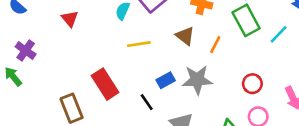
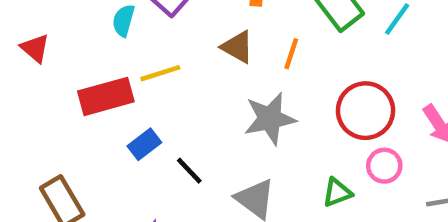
blue rectangle: (166, 80) -> (144, 144), moved
red rectangle: (105, 84) -> (106, 96), moved, turned -64
red circle: (252, 84) -> (366, 111), size x1.6

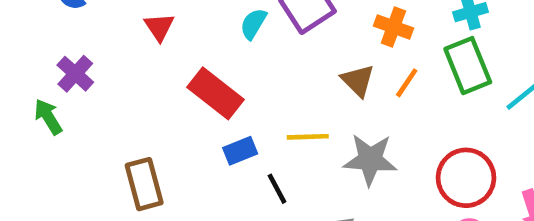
orange line: (291, 54) -> (407, 83), moved
yellow line: (160, 73) -> (308, 137), moved
red rectangle: (106, 96) -> (215, 93), turned 38

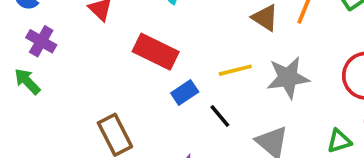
purple cross: (75, 74) -> (41, 41), moved
green arrow: (48, 117) -> (27, 81), moved

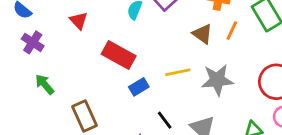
green arrow: (27, 81) -> (45, 84), moved
black line: (220, 116) -> (165, 120), moved

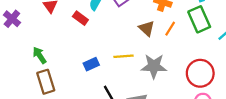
red rectangle: (119, 55) -> (80, 18), moved, size x0.6
green arrow: (45, 84) -> (40, 55), moved

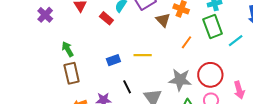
brown triangle: (147, 28) -> (163, 20), moved
orange line: (170, 29) -> (187, 42), moved
gray star: (154, 66) -> (180, 80), moved

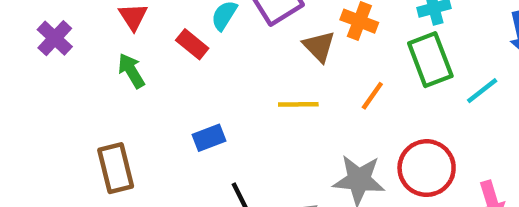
green arrow: (68, 49) -> (131, 71), moved
yellow line: (143, 55) -> (298, 104), moved

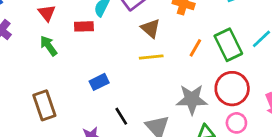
red rectangle: (192, 44) -> (84, 26), turned -36
brown triangle: (319, 46) -> (150, 28), moved
green rectangle: (430, 60) -> (228, 45), moved

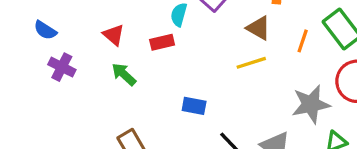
brown triangle: (150, 28) -> (259, 28), moved
blue rectangle: (99, 82) -> (194, 106), turned 48

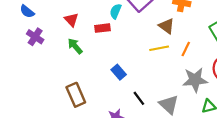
orange line: (303, 41) -> (186, 49), moved
blue rectangle: (194, 106) -> (119, 72), turned 32

